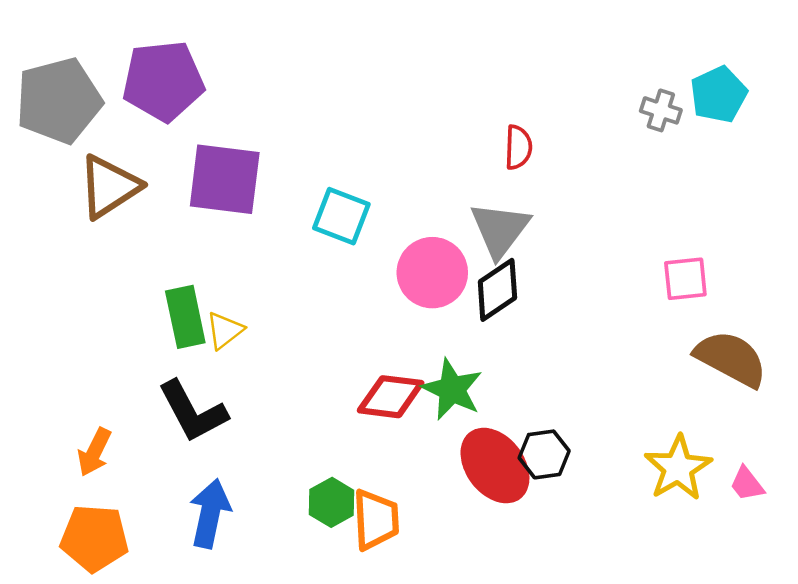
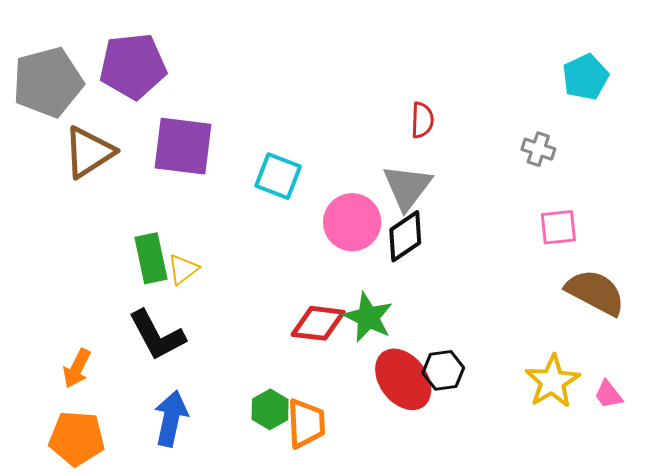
gray cross: (661, 110) -> (538, 149), moved

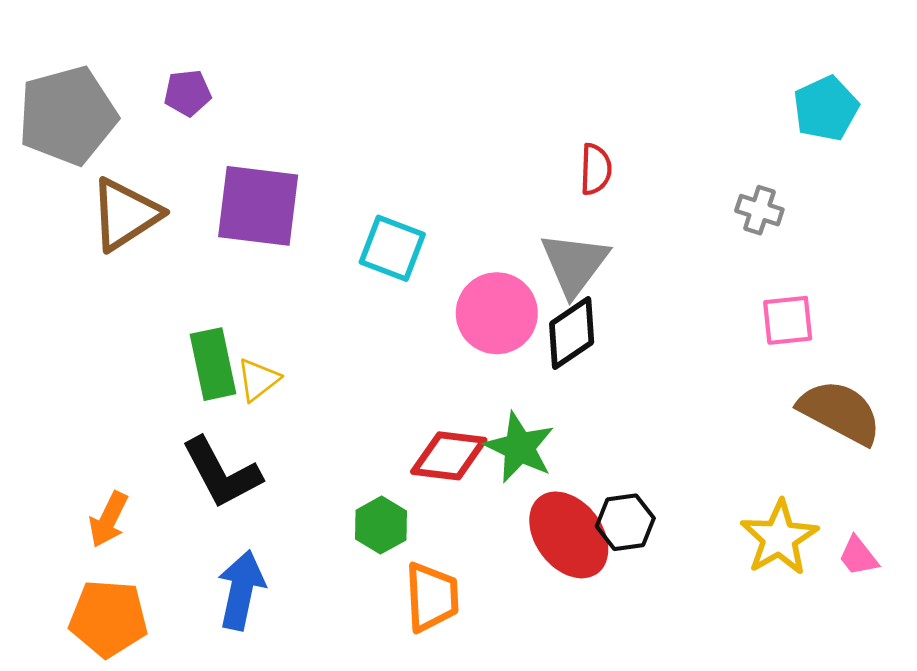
purple pentagon: (133, 66) -> (188, 93), size x0.5
green hexagon: (270, 409) -> (381, 525), moved

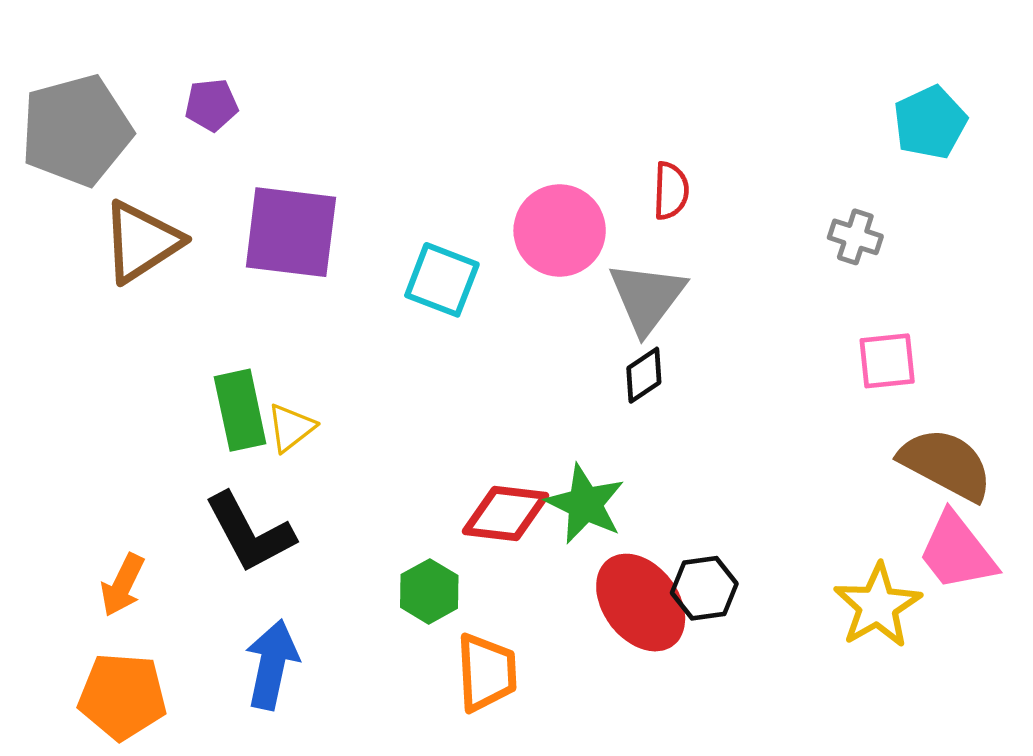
pink circle: (497, 313) -> (560, 231), moved
black diamond: (572, 333) -> (644, 375), size x0.7
pink trapezoid: (858, 556) -> (957, 552), moved, size x1.8

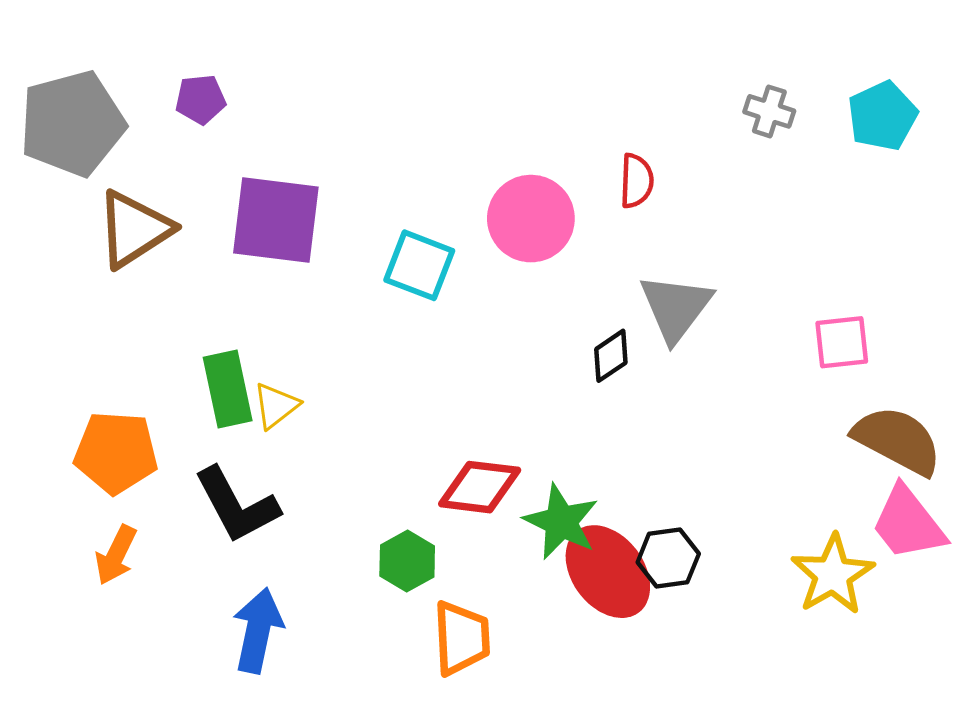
gray cross: (855, 237) -> (769, 111), moved
gray triangle: (647, 297) -> (676, 308), moved
green star: (585, 504) -> (561, 522), moved
orange pentagon: (122, 696) -> (116, 452), moved

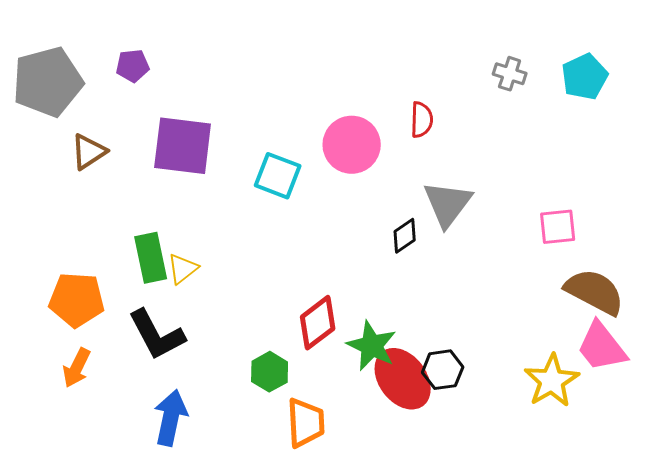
brown triangle: (134, 229) -> (89, 152), size x0.7
red diamond: (480, 487) -> (318, 323), turned -44

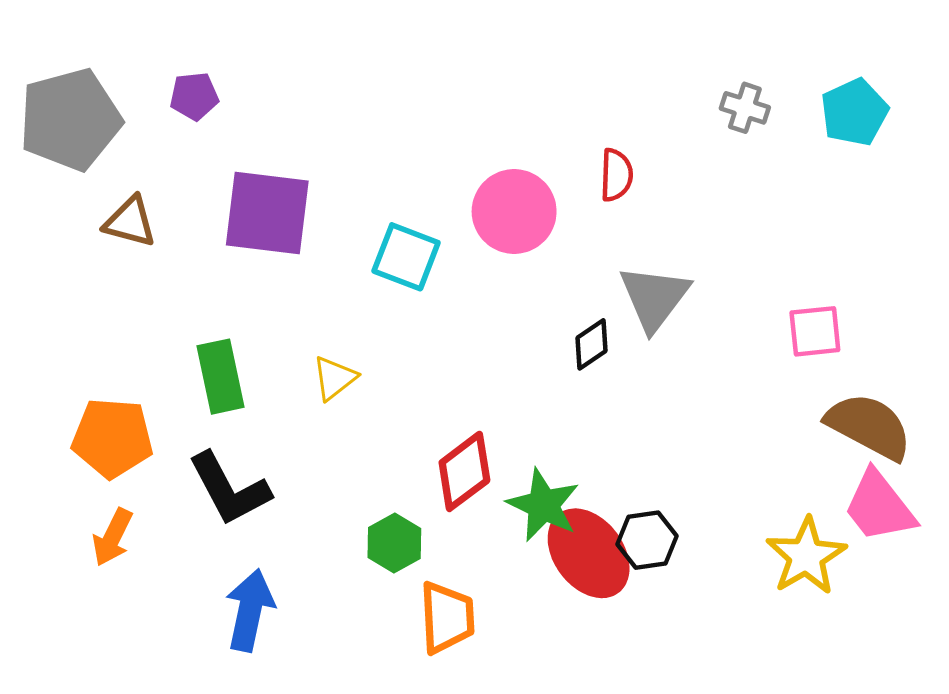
brown triangle: (89, 152) -> (130, 222), turned 48
yellow triangle: (183, 269) -> (334, 378), moved

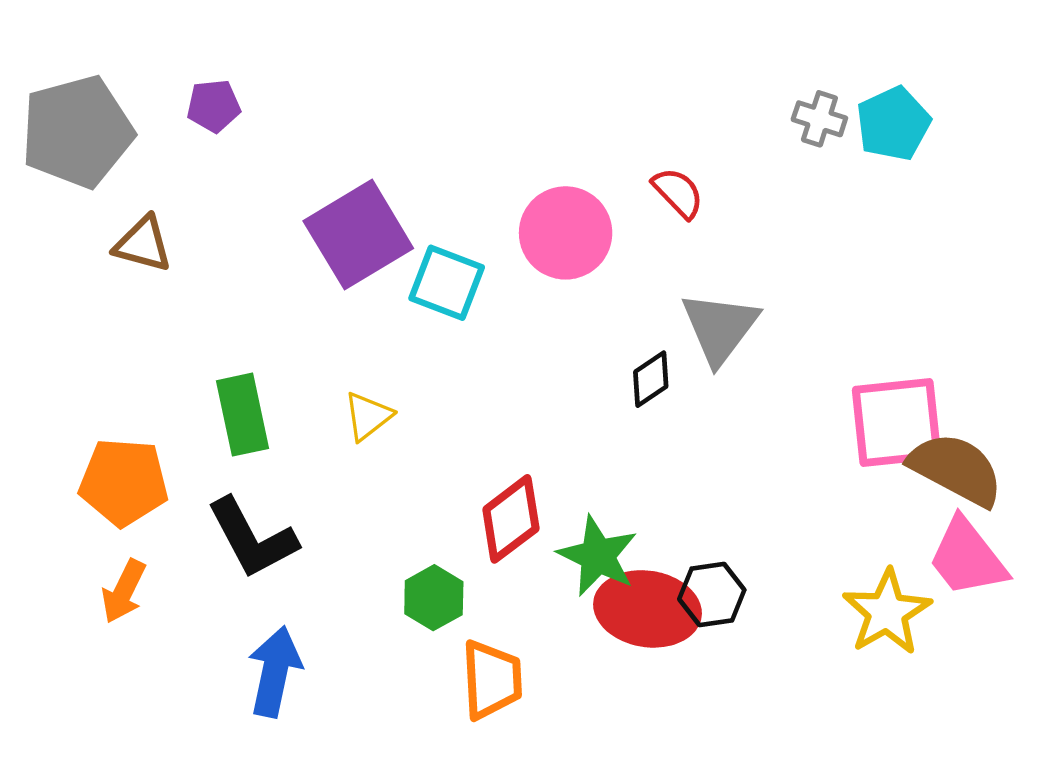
cyan pentagon: (854, 112) -> (893, 124), moved
red semicircle: (616, 175) -> (678, 193), turned -46
purple square: (267, 213) -> (358, 235), moved, turned -38
pink square: (815, 331) -> (897, 423), moved, size x1.6
red ellipse: (589, 553) -> (648, 609), turned -44

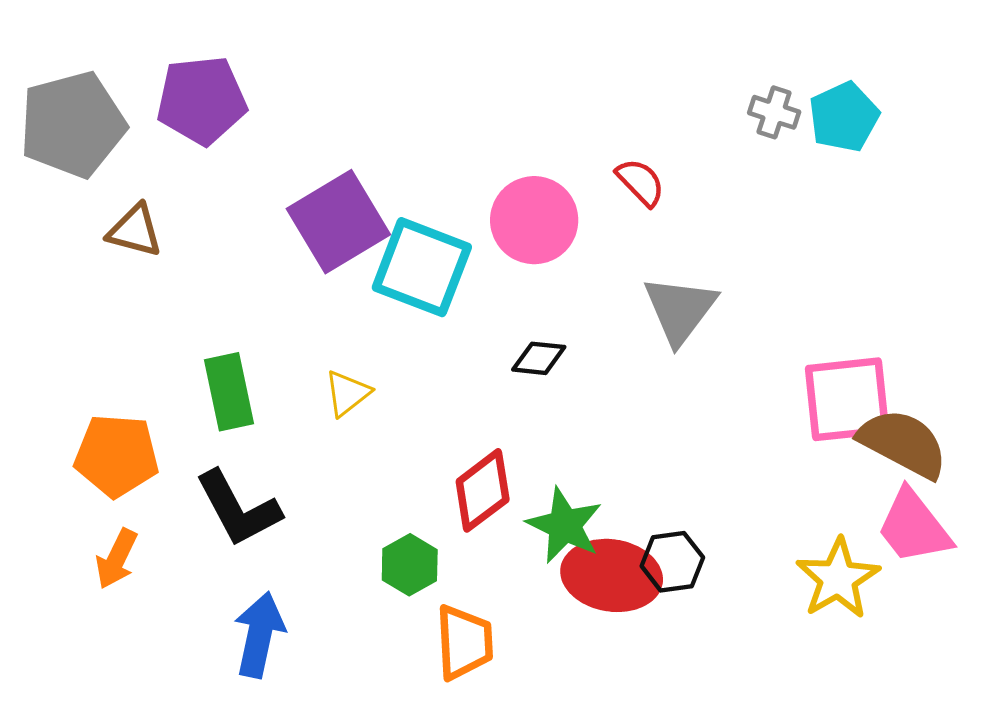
purple pentagon: (214, 106) -> (202, 100), size x1.8
cyan square: (447, 283) -> (422, 267), size x1.4
black diamond: (651, 379) -> (539, 358), moved, turned 40

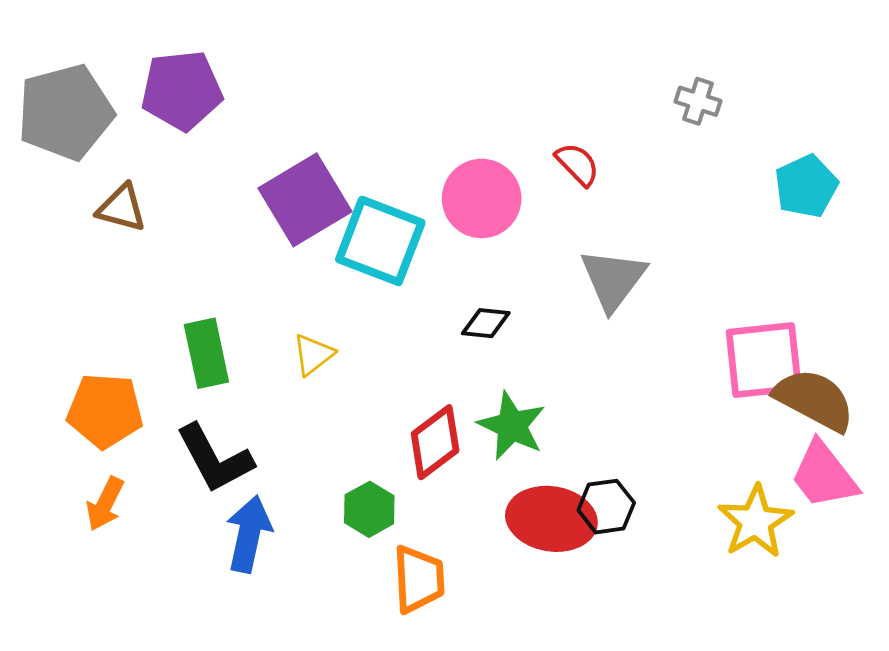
cyan pentagon: (844, 117) -> (806, 186), moved
green star: (565, 525) -> (512, 426), moved
blue arrow: (259, 635) -> (249, 534), moved

